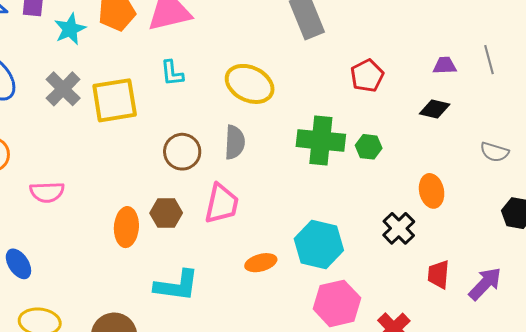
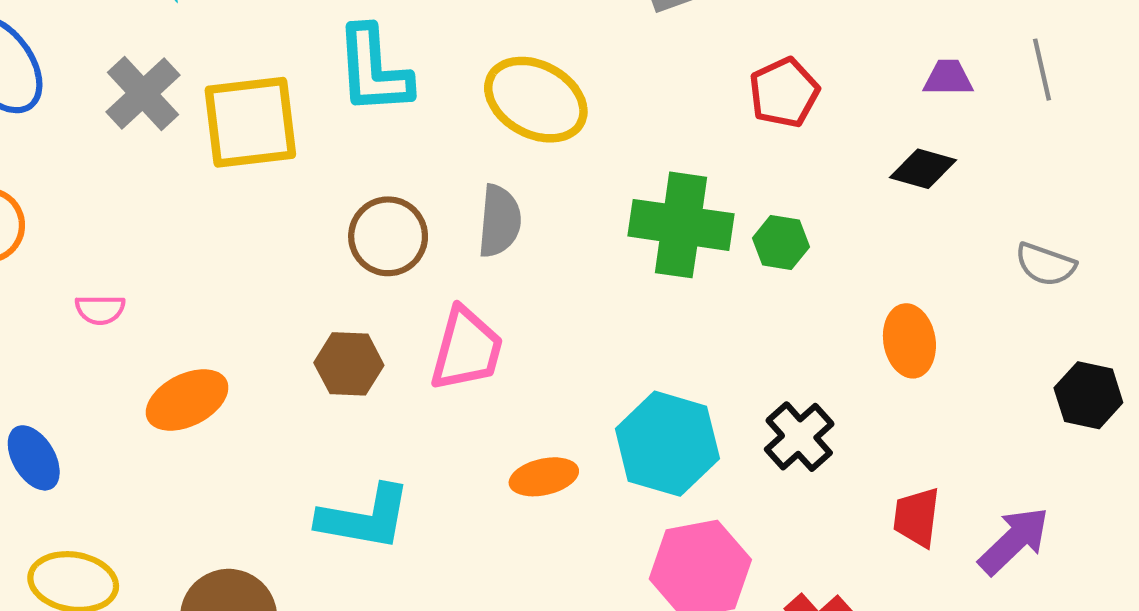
cyan L-shape: (172, 73) -> (374, 70), size x1.6
pink semicircle: (47, 192) -> (100, 310), size x0.7
orange ellipse: (126, 227) -> (187, 400), moved, turned 57
black cross: (399, 228) -> (799, 437), moved

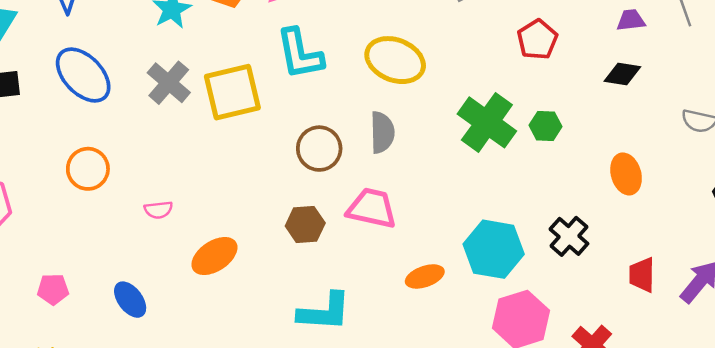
green cross: (681, 225) -> (487, 122), turned 34
pink trapezoid: (467, 349) -> (372, 208), turned -86

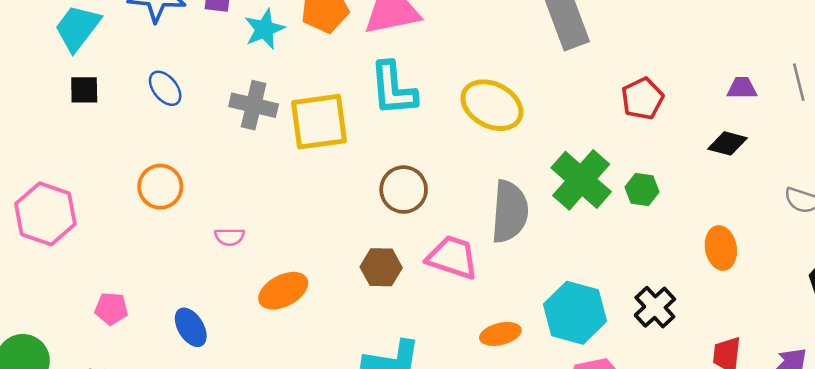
blue ellipse: (83, 75) -> (165, 88), size x0.6
gray cross: (169, 83) -> (254, 105), turned -33
gray semicircle: (382, 132) -> (510, 212), moved, size x1.4

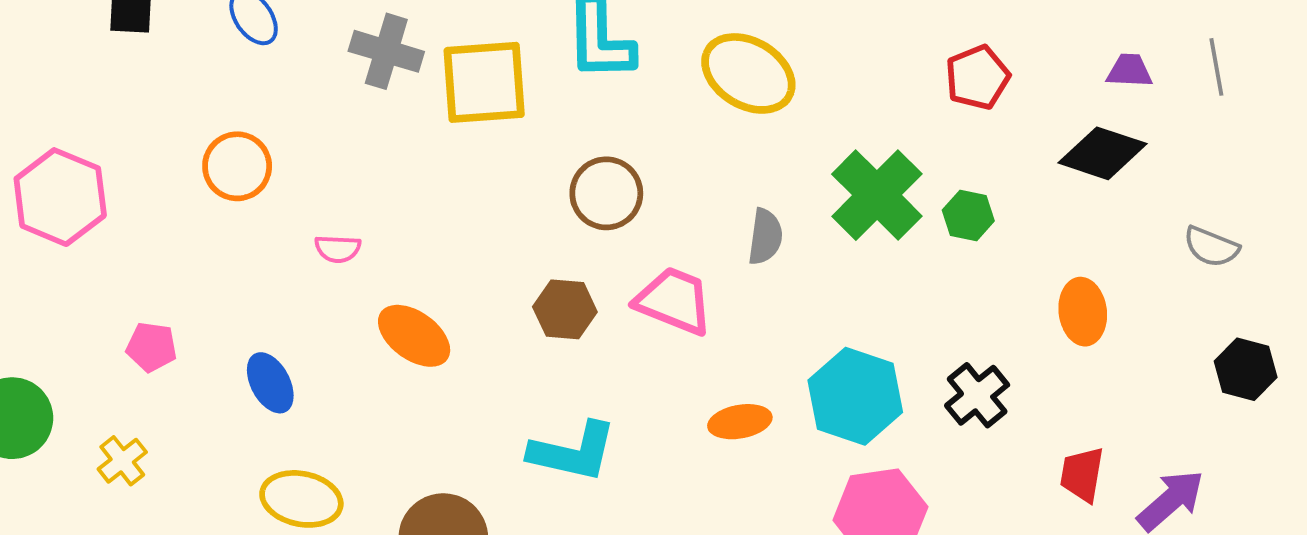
black diamond: (727, 143) -> (1102, 153), size x1.4
gray semicircle: (510, 212) -> (765, 237), size x0.6
orange ellipse: (283, 291) -> (414, 336), turned 60

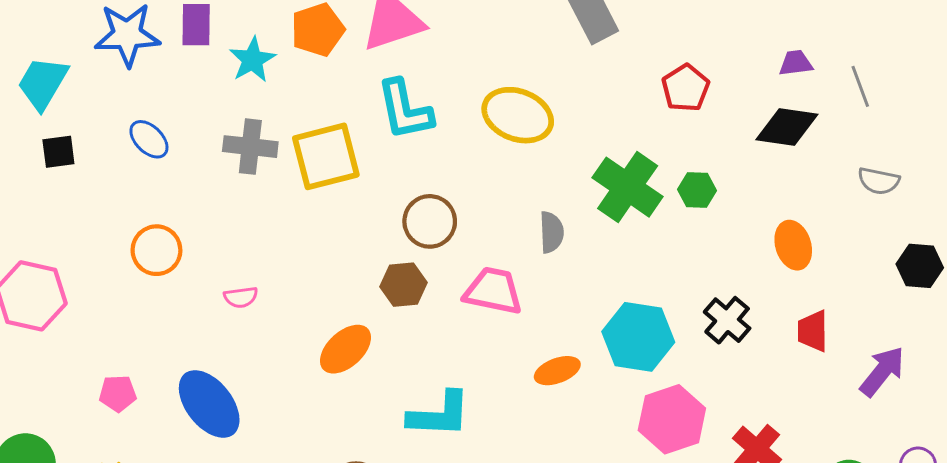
gray line: (1216, 67) -> (860, 86), moved
brown hexagon: (565, 309) -> (403, 285), moved
orange ellipse: (414, 336) -> (346, 349), moved, turned -68
blue ellipse: (270, 383) -> (209, 404), size x1.6
red trapezoid: (1082, 474) -> (813, 331), moved

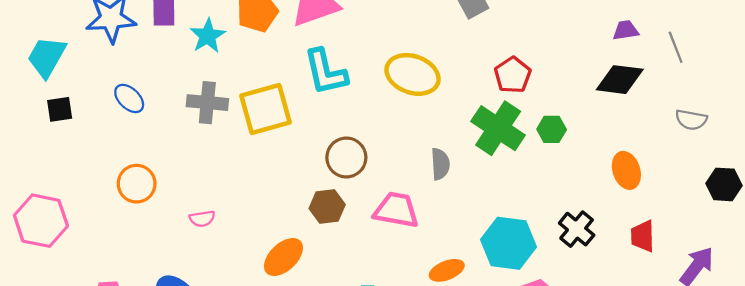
red pentagon: (686, 88) -> (513, 75), moved

